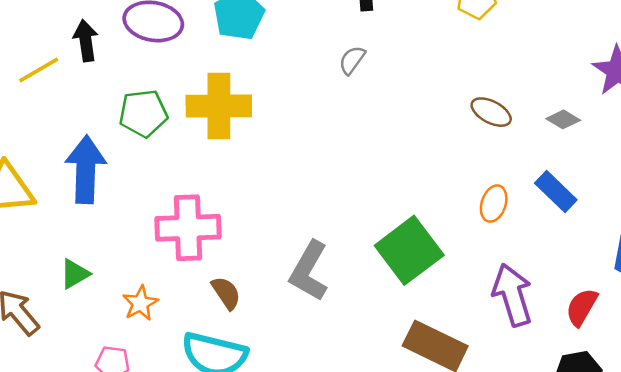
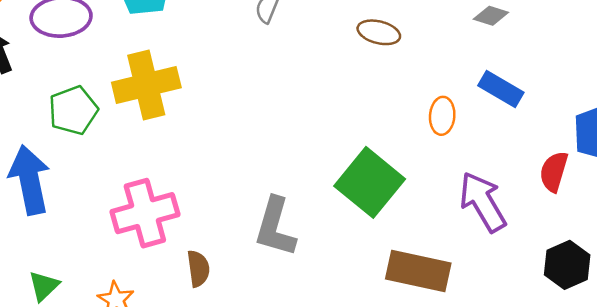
brown ellipse: (491, 112) -> (379, 32), moved
brown semicircle: (226, 293) -> (198, 269), turned 40
red semicircle: (582, 307) -> (554, 172), moved

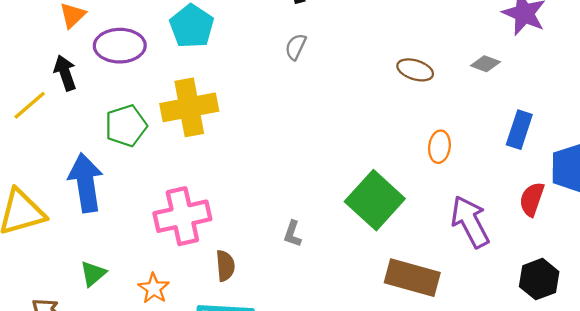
brown ellipse: (379, 32) -> (415, 70), moved
blue rectangle: (501, 89) -> (519, 130), moved, turned 75
gray L-shape: (275, 227) -> (293, 234), size x0.5

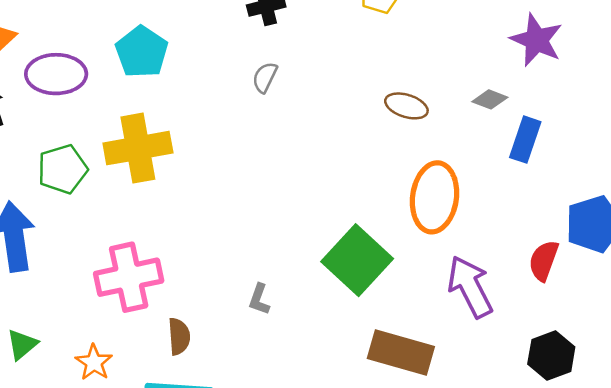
blue rectangle: (519, 130) -> (525, 140), moved
orange ellipse: (439, 147) -> (434, 197), size x1.8

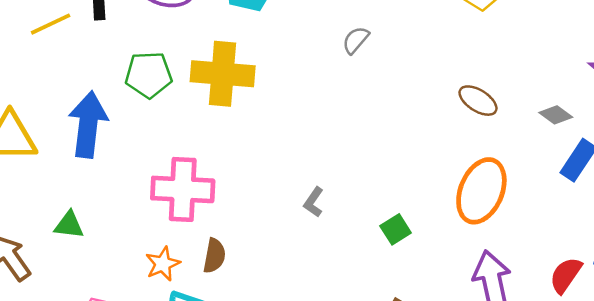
green square: (357, 260) -> (396, 229), size x0.5
gray L-shape: (259, 299) -> (314, 202), moved
green triangle: (22, 344) -> (69, 225), turned 32
orange star: (94, 363) -> (163, 264), moved

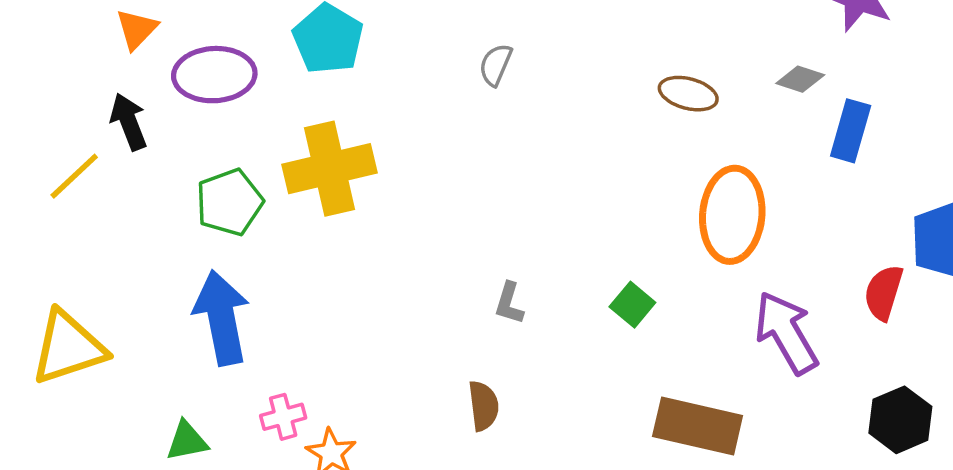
blue arrow: (88, 125) -> (222, 318), moved
pink cross: (183, 189) -> (283, 417), moved, size x0.5
brown semicircle: (214, 256) -> (483, 406), moved

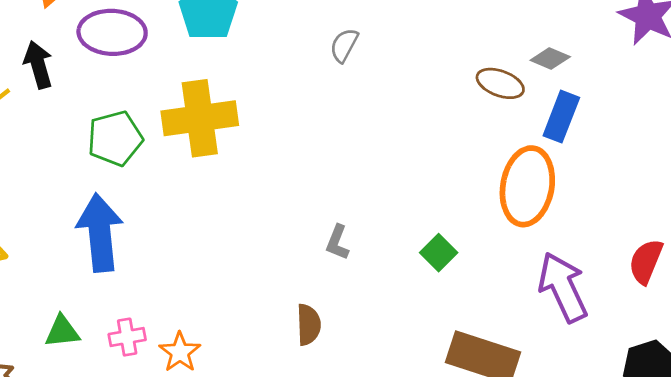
gray diamond: (800, 79) -> (550, 58), moved
blue rectangle: (851, 131) -> (561, 117), moved
pink cross: (283, 417) -> (127, 337), moved

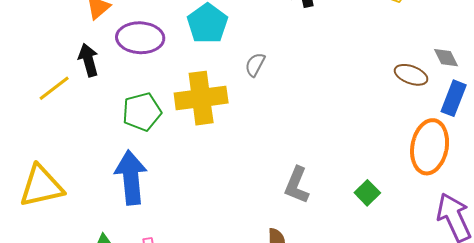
gray semicircle: (344, 45) -> (255, 65), moved
gray diamond: (550, 58) -> (446, 58), turned 40
gray L-shape: (337, 242) -> (297, 185), size x1.5

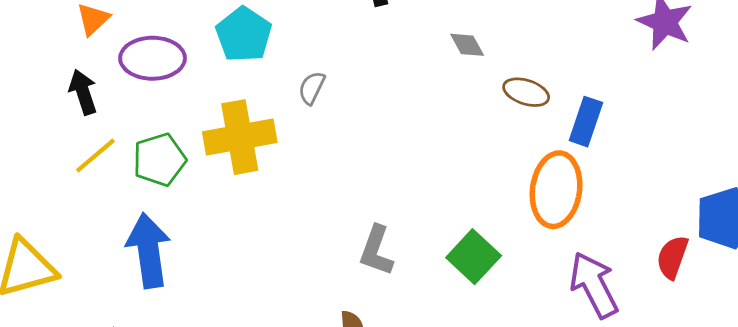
gray diamond: (446, 58) -> (467, 45), moved
yellow line: (54, 88) -> (95, 156), moved
green square: (367, 193) -> (474, 257), size x1.5

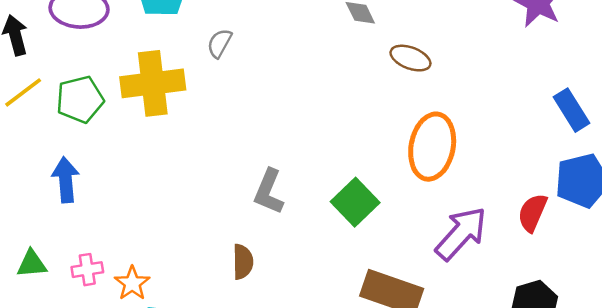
blue rectangle: (586, 122) -> (571, 110), moved, turned -54
blue arrow: (149, 251) -> (66, 180), size x0.7
purple arrow: (594, 285) -> (461, 233), turned 66

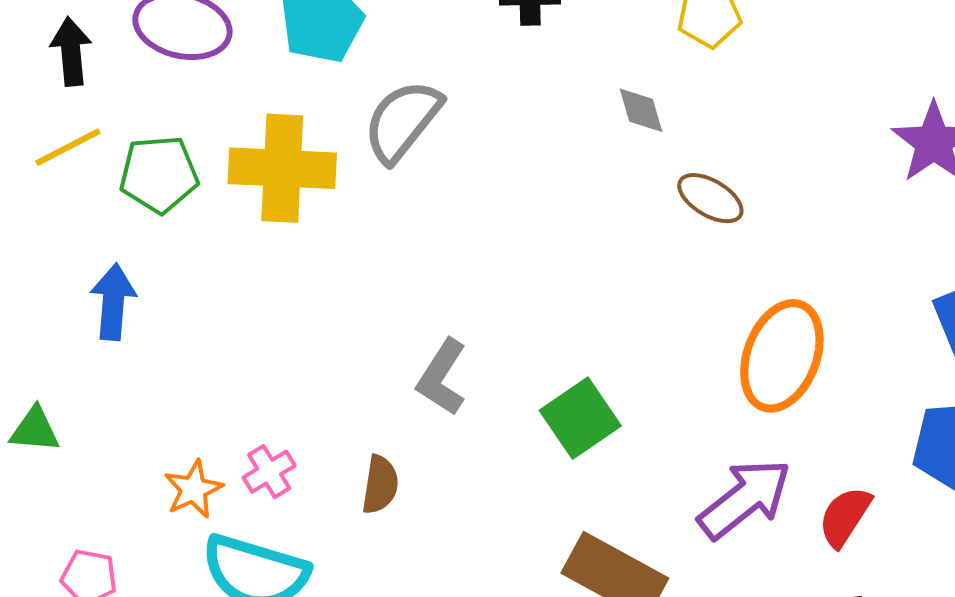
gray semicircle: (219, 43) -> (402, 121), size x1.8
orange ellipse: (432, 147) -> (782, 356), moved
red semicircle: (532, 213) -> (845, 517), moved
pink cross: (87, 270) -> (269, 472), moved, turned -32

